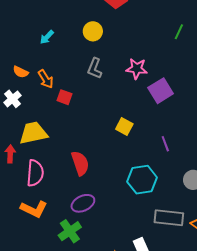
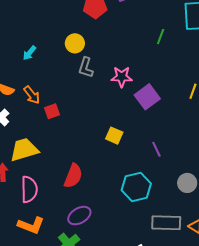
gray L-shape: (95, 68) -> (86, 68), moved
red square: (65, 97) -> (52, 111), turned -35
red semicircle: (80, 163) -> (73, 176), turned 45

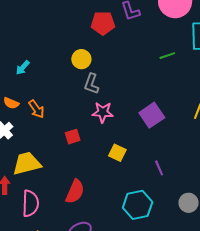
green line: (161, 37) -> (167, 56), turned 49
cyan arrow: (29, 53) -> (23, 68), moved
pink star: (122, 77) -> (103, 112), moved
red square: (52, 111) -> (73, 137), moved

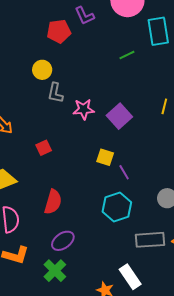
pink star: (103, 112) -> (84, 109), moved
yellow square: (117, 153) -> (105, 157), moved
purple line: (159, 168) -> (124, 172), moved

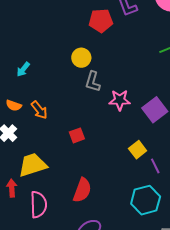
yellow square: (105, 157) -> (138, 150), turned 30

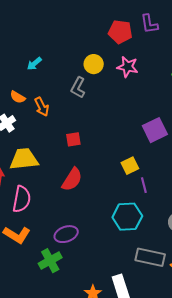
gray L-shape: (93, 82) -> (78, 88), moved
pink star: (120, 100) -> (128, 67), moved
red semicircle: (82, 190) -> (72, 179), moved

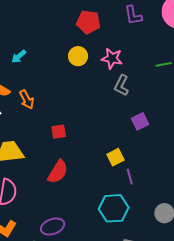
red pentagon: (120, 32) -> (88, 22), moved
gray L-shape: (78, 88) -> (121, 85), moved
purple square: (155, 130) -> (140, 121), size x0.7

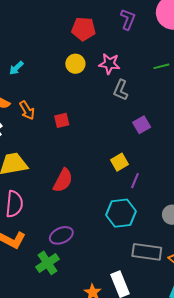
purple L-shape: (133, 15) -> (128, 19), turned -145
red square: (59, 132) -> (62, 120), moved
purple line: (130, 177) -> (135, 181), turned 42

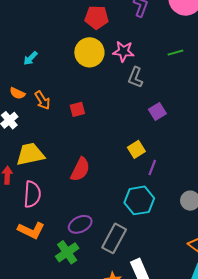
yellow circle: (75, 64) -> (89, 52), size x1.5
gray rectangle: (147, 252) -> (114, 238), moved, turned -68

